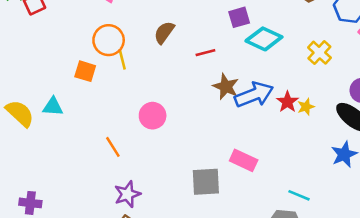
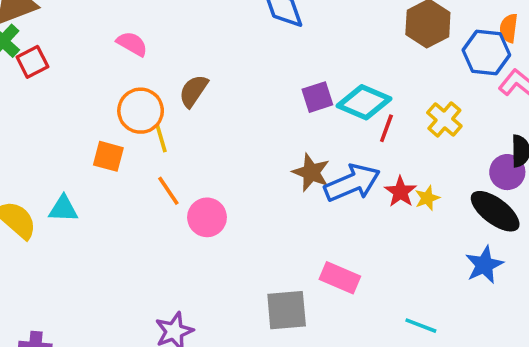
purple square: (239, 17) -> (317, 97), moved
brown semicircle: (164, 32) -> (193, 91), moved
red line: (205, 53) -> (386, 128), moved, turned -54
orange line: (113, 147) -> (168, 191), moved

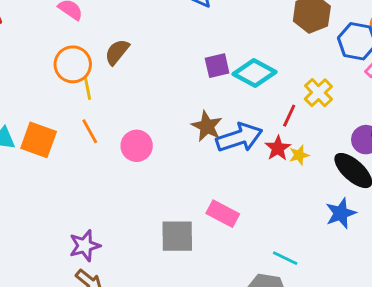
red line: (386, 128) -> (289, 116), moved
orange square: (108, 156) -> (39, 140), moved, size x1.4
pink circle: (207, 217) -> (137, 146), moved

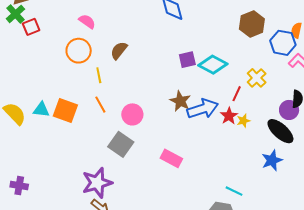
orange circle: (73, 64) -> (79, 51), moved
pink rectangle: (223, 214) -> (171, 158), moved
gray square: (177, 236) -> (121, 144), moved, turned 35
purple star: (85, 246) -> (97, 183), size x1.4

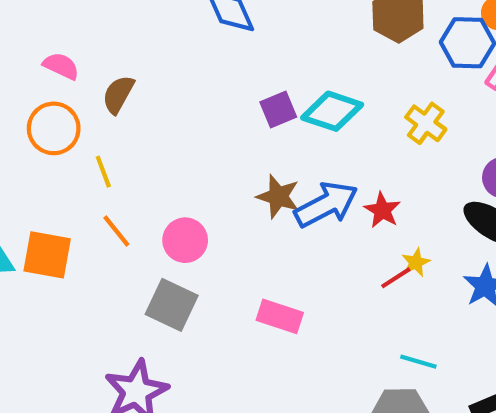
brown semicircle: (119, 50) -> (118, 94), moved
red line: (237, 94) -> (396, 278), moved, turned 42
yellow star: (243, 121) -> (416, 262), moved

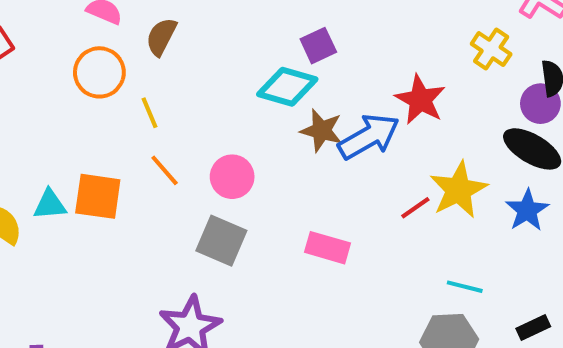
cyan diamond: (332, 111) -> (287, 87), moved
yellow cross: (426, 123) -> (491, 49), moved
red star: (382, 210) -> (420, 100), moved, size x1.4
yellow star: (416, 262) -> (459, 190), size x2.0
red line: (396, 278) -> (415, 208), moved

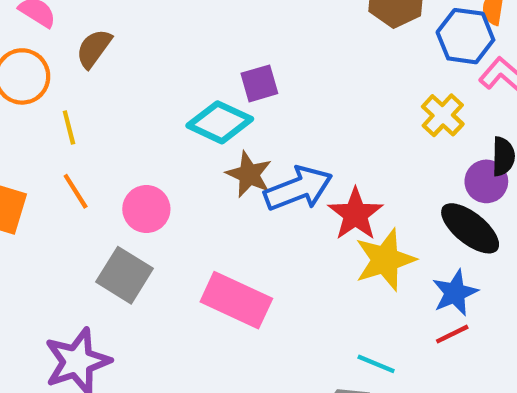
red star: (420, 100) -> (355, 214), moved
red line: (415, 208) -> (452, 334), moved
pink rectangle: (327, 248) -> (236, 300), size x1.4

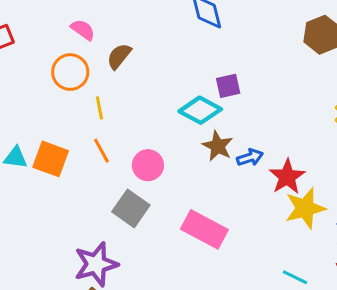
blue arrow: (298, 189) -> (250, 157), size x0.6

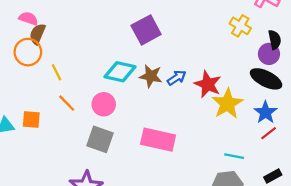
brown semicircle: (119, 56) -> (37, 34), moved
purple square: (228, 86) -> (146, 30), size x1.5
cyan diamond: (200, 110) -> (120, 72), moved
orange square: (51, 159) -> (31, 120), size x0.7

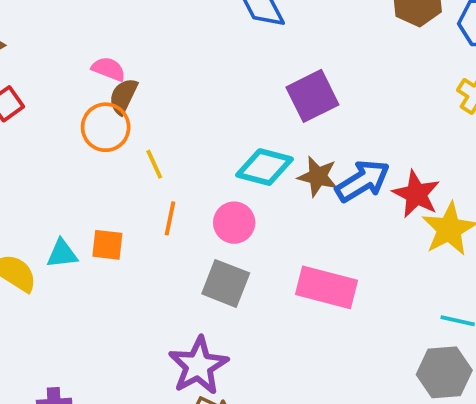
blue arrow: (177, 78) -> (363, 181), size x1.6
orange line: (67, 103) -> (170, 218), turned 54

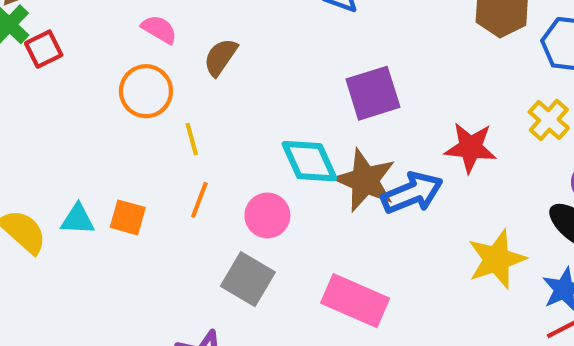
brown semicircle: (123, 96) -> (220, 57), moved
cyan diamond: (265, 167) -> (309, 161), turned 42
brown star: (318, 176) -> (365, 180), size x1.4
red star: (416, 194) -> (470, 148), moved, turned -30

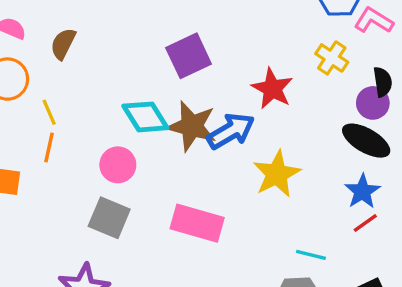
red star: (470, 148) -> (272, 89), turned 30
orange line: (199, 200) -> (49, 148), moved
yellow star: (497, 259) -> (277, 174), moved

